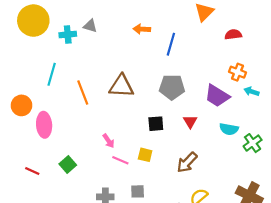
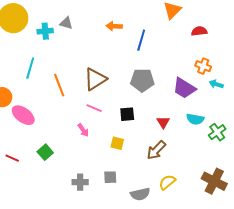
brown triangle: (121, 86) -> (95, 79), turned -35
red triangle: (190, 122) -> (163, 122), moved
pink ellipse: (44, 125) -> (23, 115), turned -50
pink line: (120, 160) -> (94, 108), moved

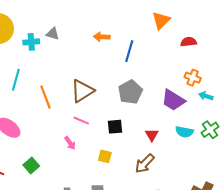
gray pentagon: (142, 80) -> (130, 92), turned -30
green cross: (217, 132) -> (210, 130), moved

